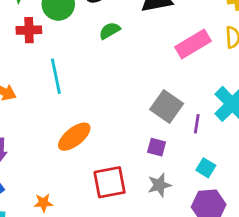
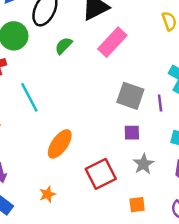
pink rectangle: (193, 44) -> (112, 42), moved
orange star: (43, 203) -> (47, 194), moved

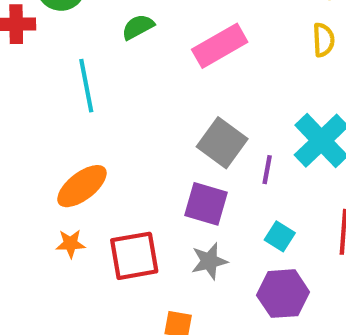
cyan line: (29, 97) -> (86, 86), moved
purple square: (132, 133) -> (206, 204), size x1.5
orange star: (47, 194) -> (71, 244), moved

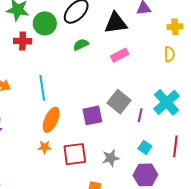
pink rectangle: (220, 46) -> (120, 55), size x0.7
cyan line: (86, 86) -> (42, 88), moved
orange ellipse: (82, 186) -> (51, 120), turned -30
purple square: (206, 204) -> (92, 115), moved, turned -30

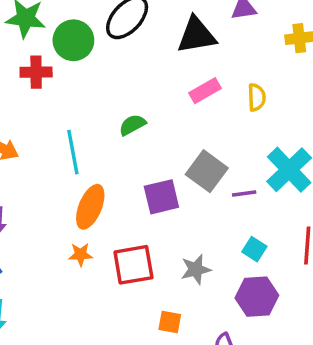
green semicircle: (81, 45) -> (132, 125), moved
yellow semicircle: (169, 54) -> (257, 97), moved
purple line: (140, 115) -> (244, 194), turned 72

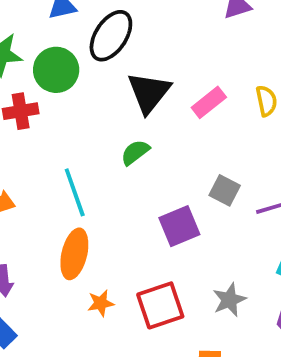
black triangle: (196, 35) -> (149, 92), moved, turned -33
gray square: (207, 171) -> (225, 190), size x0.7
orange ellipse: (90, 207) -> (74, 254), moved

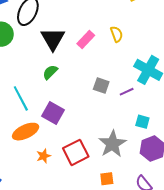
purple square: (179, 226) -> (53, 113), moved, turned -30
orange ellipse: (74, 254) -> (26, 132), turned 60
gray star: (229, 300) -> (112, 144), size x1.5

